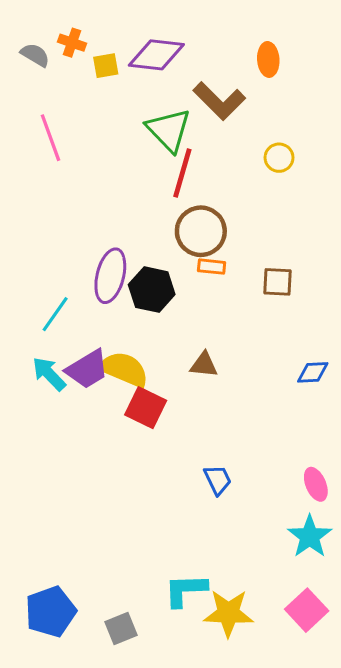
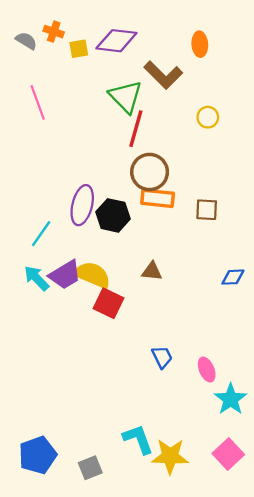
orange rectangle: (212, 267) -> (158, 198), size x1.6
pink ellipse: (316, 484) -> (207, 370), moved
cyan L-shape: (185, 590) -> (138, 439), turned 72

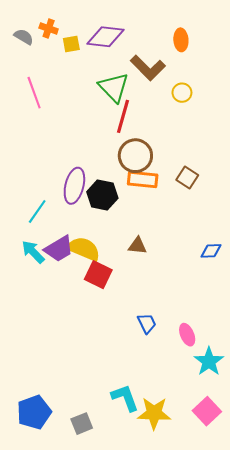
yellow circle: (208, 117) -> (182, 93), moved
brown square: (207, 210) -> (187, 177), moved, turned 30

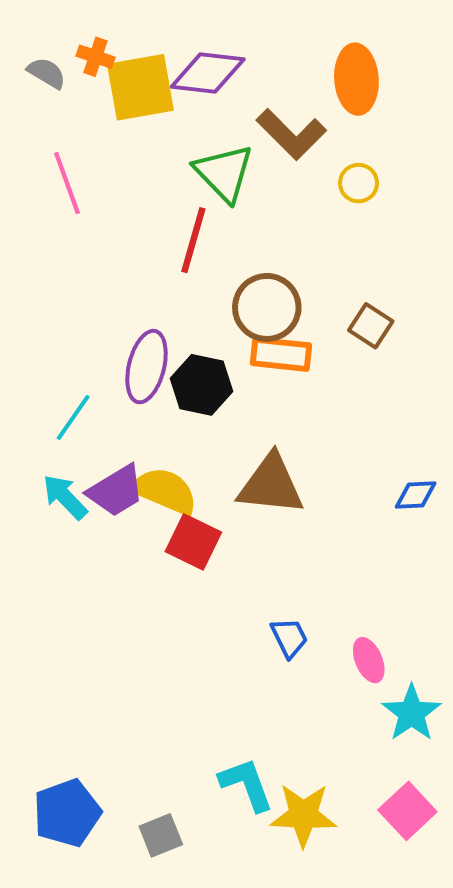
orange ellipse: (181, 40) -> (356, 79), size x1.5
yellow square: (71, 44) -> (140, 87), size x2.0
red line: (123, 116) -> (193, 240), moved
brown square: (187, 177) -> (371, 326), moved
brown triangle: (138, 246) -> (271, 485), size x1.8

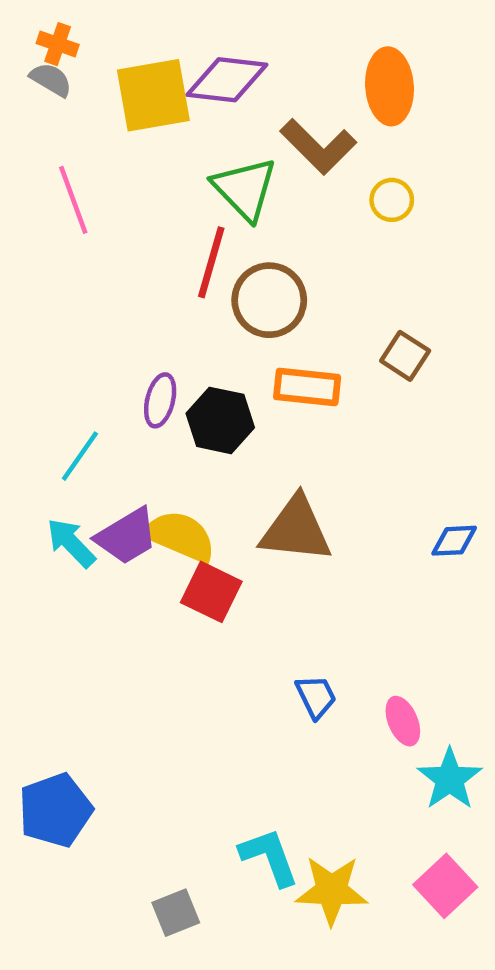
orange cross: (96, 57) -> (58, 44), moved
brown circle: (267, 307) -> (269, 300), moved
purple ellipse: (147, 367) -> (160, 400), size x0.7
blue pentagon: (67, 813) -> (55, 810), moved

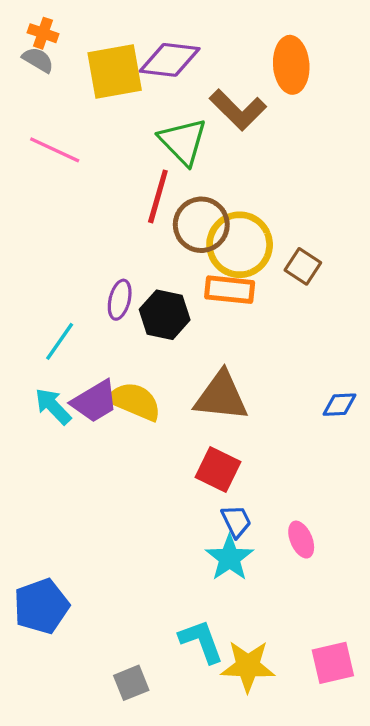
pink line: (73, 200) -> (55, 150), turned -45
yellow circle: (392, 200) -> (240, 245), moved, size x2.0
red square: (211, 592) -> (218, 470), moved
cyan star: (450, 779) -> (230, 558), moved
pink square: (445, 886) -> (333, 663), turned 30

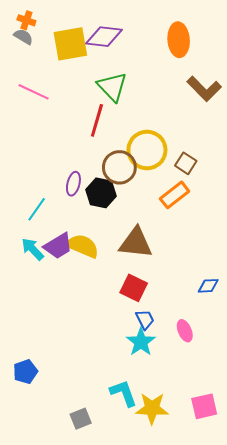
brown L-shape: (238, 110) -> (204, 89), moved
brown circle: (201, 225) -> (119, 167), moved
orange rectangle: (230, 290) -> (175, 195), moved, turned -44
blue diamond: (340, 405) -> (208, 286), moved
blue pentagon: (41, 606) -> (25, 372), size x0.7

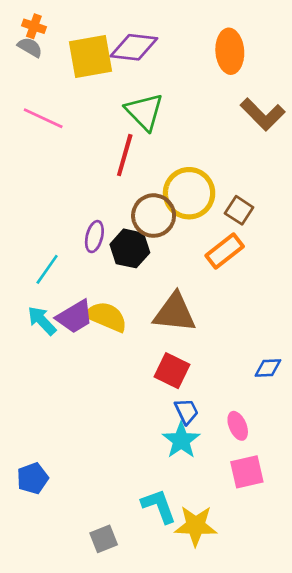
pink square: (204, 406) -> (247, 472), moved

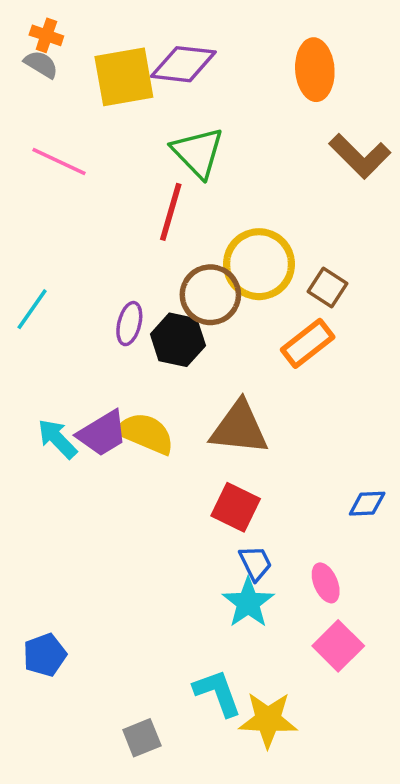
cyan line: (47, 269) -> (32, 309), moved
pink square: (247, 472) -> (338, 646), turned -32

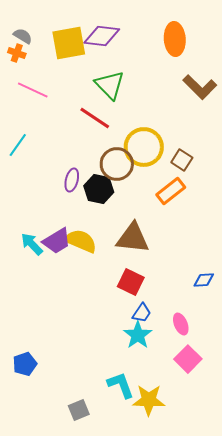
orange cross: (46, 35) -> (17, 53), moved
red line: (171, 212) -> (95, 118), turned -72
cyan line: (32, 309) -> (18, 145), moved
blue trapezoid: (255, 563) -> (142, 313), turned 60

